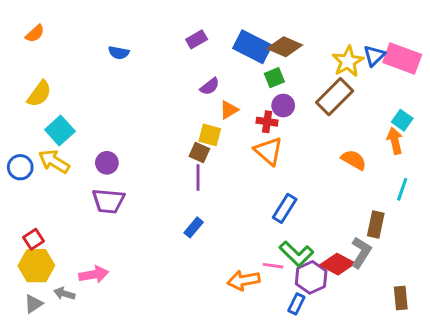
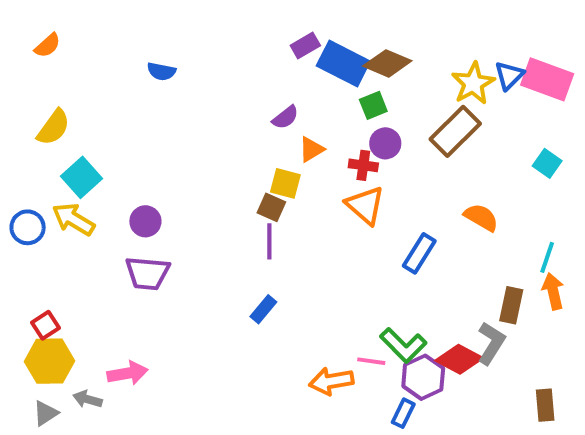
purple rectangle: (197, 39) -> (305, 45), moved
orange arrow: (395, 141) -> (553, 291), moved
blue rectangle: (285, 208) -> (419, 253), moved

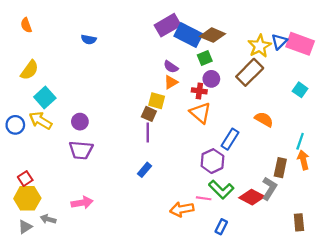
orange semicircle: (48, 45) -> (26, 25), turned 112
purple rectangle: (305, 45) -> (168, 25), size x1.6
purple semicircle: (285, 117) -> (171, 67), moved, turned 72
pink arrow: (127, 373) -> (82, 203), moved
purple hexagon: (423, 377) -> (212, 161), moved

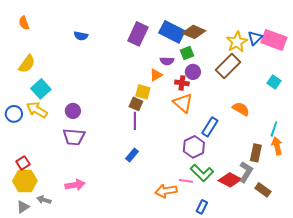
purple rectangle: (168, 25) -> (138, 34), moved, turned -35
purple semicircle: (171, 67) -> (167, 61), moved, turned -32
brown rectangle: (299, 222) -> (263, 190), moved, turned -49

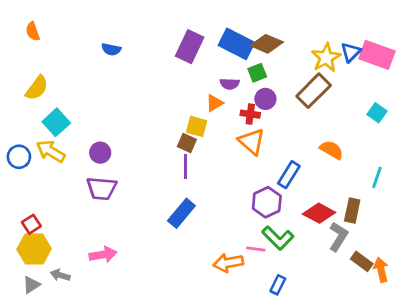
orange arrow: (277, 146) -> (381, 270), moved
blue rectangle: (132, 155) -> (181, 213), size x1.5
red diamond: (230, 180) -> (319, 213), moved

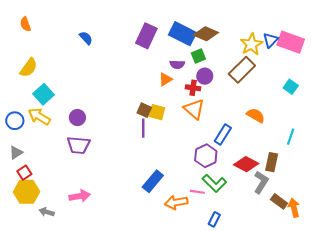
blue semicircle: (111, 49) -> (86, 38), turned -144
yellow square: (197, 126) -> (157, 112), moved
blue rectangle: (181, 213) -> (153, 181), moved
gray triangle: (31, 285) -> (16, 153), moved

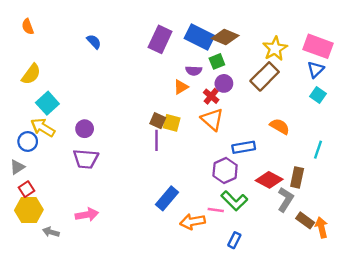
blue triangle: (271, 40) -> (316, 70), moved
red cross: (193, 88) -> (211, 96), turned 32
blue circle: (15, 121) -> (28, 141), moved
blue rectangle: (223, 135) -> (244, 147), turned 48

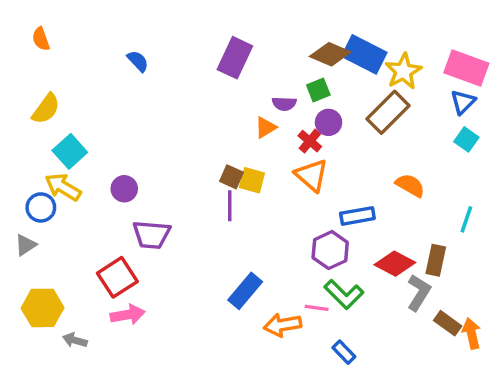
blue rectangle: (200, 37) -> (364, 54), moved
purple trapezoid: (86, 159) -> (151, 235), moved
red square: (27, 189) -> (117, 277), moved, size x1.6
blue rectangle: (234, 240) -> (344, 352), turned -70

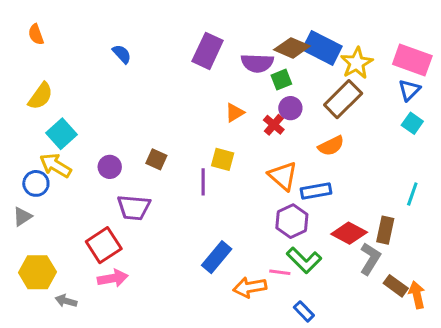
purple semicircle: (284, 104) -> (257, 63), moved, size x1.5
orange triangle: (311, 175) -> (283, 176), moved
brown square: (231, 177) -> (156, 159), moved
orange semicircle: (410, 185) -> (331, 146), moved, turned 124

